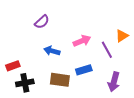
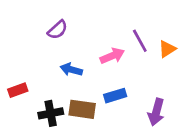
purple line: (107, 50) -> (140, 41), moved
black cross: (25, 83) -> (51, 113), moved

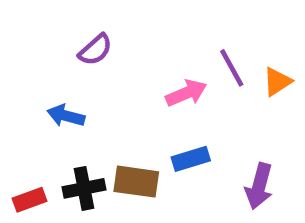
blue arrow: (71, 70) -> (66, 116), moved
red rectangle: (18, 90) -> (29, 200), moved

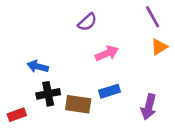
purple semicircle: (95, 50) -> (87, 22), moved
purple line: (232, 68) -> (153, 17), moved
black cross: (84, 188) -> (48, 94), moved

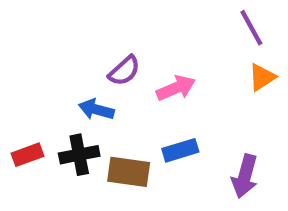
purple semicircle: (87, 22) -> (124, 71), moved
blue arrow: (38, 66) -> (96, 109), moved
red rectangle: (17, 115) -> (27, 155), moved

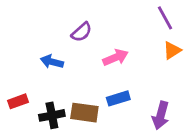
purple semicircle: (124, 71) -> (82, 32), moved
blue arrow: (96, 109) -> (52, 62), moved
black cross: (79, 155) -> (52, 115), moved

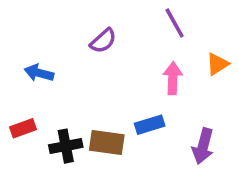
purple line: (165, 18) -> (175, 23), moved
pink arrow: (115, 57) -> (173, 78), moved, turned -65
blue arrow: (52, 62) -> (39, 73), moved

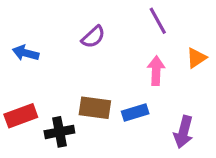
blue arrow: (39, 73) -> (26, 53), moved
red rectangle: (23, 128) -> (21, 116), size x1.4
brown rectangle: (107, 143) -> (95, 108), moved

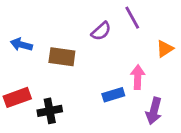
purple semicircle: (93, 37) -> (101, 31), moved
pink arrow: (156, 71) -> (138, 77), moved
brown rectangle: (95, 108) -> (62, 57), moved

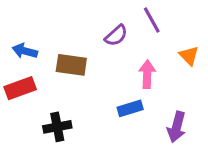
orange triangle: (165, 49) -> (189, 56), turned -42
pink arrow: (138, 77) -> (147, 74), moved
red rectangle: (17, 97) -> (20, 88), moved

